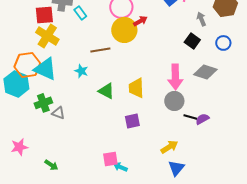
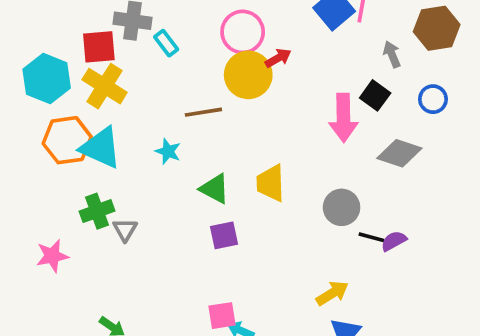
pink arrow: (175, 77) -> (343, 118), moved
cyan hexagon: (16, 84) -> (47, 79), moved
gray triangle: (58, 113) -> (125, 230), turned 40
purple square: (132, 121) -> (224, 235), moved
pink star: (19, 147) -> (52, 256), moved

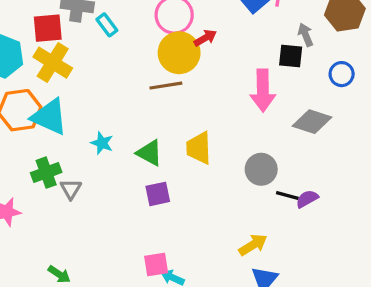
black square: (375, 95) -> (291, 56), moved, turned -30
brown line: (203, 112) -> (166, 86), moved
cyan star: (168, 151) -> (102, 143), moved

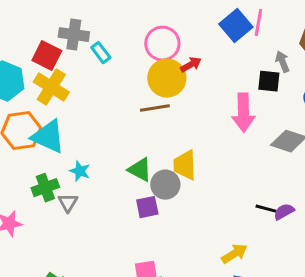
red square: (48, 28) -> (47, 56), turned 32
cyan star: (102, 143) -> (80, 171), moved
gray circle: (261, 169) -> (165, 185), moved

